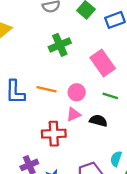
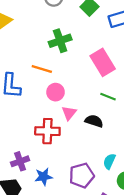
orange line: (47, 89) -> (42, 69), moved
pink circle: (77, 92) -> (56, 92), moved
pink triangle: (73, 114) -> (69, 113), turned -32

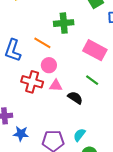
pink rectangle: (103, 62) -> (95, 50), turned -45
pink triangle: (69, 113) -> (56, 86), turned 40
red cross: (47, 131) -> (32, 82), moved

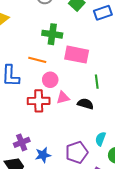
green cross: (64, 23) -> (52, 34), turned 30
pink rectangle: (95, 50) -> (77, 55), moved
green line: (92, 80) -> (97, 82), turned 64

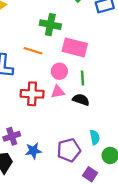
pink circle: (50, 80) -> (59, 71), moved
green line: (97, 82) -> (83, 78), moved
cyan semicircle: (101, 139) -> (95, 137), turned 144

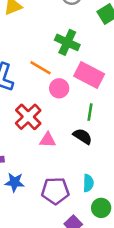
pink circle: (59, 71) -> (59, 88), moved
pink triangle: (58, 92) -> (48, 140), moved
red cross: (32, 94) -> (28, 117), turned 30

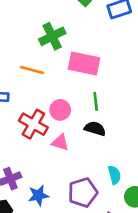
green cross: (67, 42) -> (52, 36), turned -35
pink circle: (59, 88) -> (60, 110), moved
pink triangle: (48, 140) -> (60, 142), turned 30

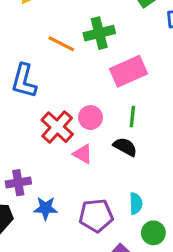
pink rectangle: (84, 63) -> (129, 71), turned -48
orange line: (32, 70) -> (61, 44), moved

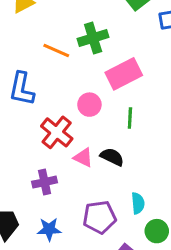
pink circle: (90, 118) -> (89, 105), moved
black semicircle: (125, 147) -> (112, 157), moved
purple cross: (18, 183) -> (45, 182), moved
blue star: (46, 208) -> (49, 229), moved

